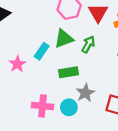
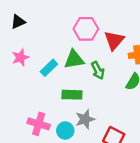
green arrow: (88, 44) -> (98, 70), turned 112
pink star: (17, 64) -> (20, 57), moved

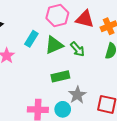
red triangle: (114, 40) -> (85, 19), turned -42
cyan rectangle: (49, 68) -> (31, 39), moved

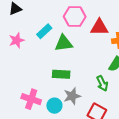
red triangle: (85, 19) -> (99, 27), turned -30
green arrow: (77, 49) -> (102, 83), moved

